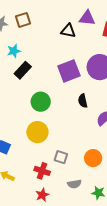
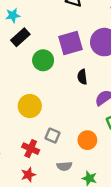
green circle: (41, 102) -> (43, 60), moved

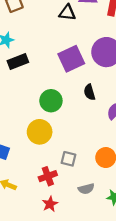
black rectangle: (20, 37) -> (18, 62), turned 30
green circle: (43, 60) -> (51, 101), moved
red cross: (31, 149) -> (48, 176), turned -35

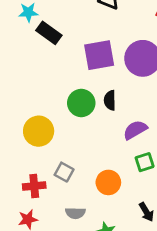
black rectangle: (18, 62) -> (49, 33), moved, turned 42
green circle: (51, 101) -> (81, 103), moved

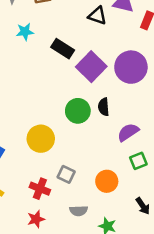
black rectangle: (49, 33) -> (63, 49), moved
purple square: (99, 55) -> (91, 67), turned -32
red cross: (34, 186) -> (40, 189), turned 30

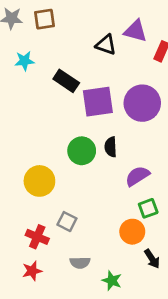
purple square: (91, 67) -> (98, 102), turned 36
orange circle: (107, 181) -> (132, 232), moved

